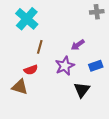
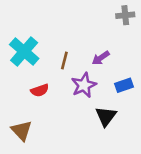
cyan cross: (27, 19) -> (24, 51), moved
brown line: (40, 47) -> (64, 61), moved
brown triangle: (20, 87) -> (22, 131), moved, turned 30

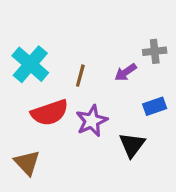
gray cross: (125, 15) -> (155, 51), moved
purple star: (84, 85) -> (92, 121), moved
red semicircle: (40, 90) -> (50, 113), size x1.6

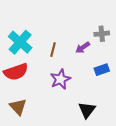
red semicircle: (50, 113) -> (16, 72), moved
black triangle: (132, 145) -> (87, 110), moved

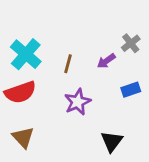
gray cross: (102, 34) -> (131, 43), turned -32

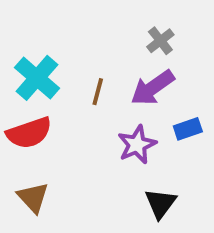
gray cross: (131, 43) -> (160, 41), moved
purple arrow: (106, 61) -> (153, 88), size x1.6
purple star: (78, 102) -> (137, 145), moved

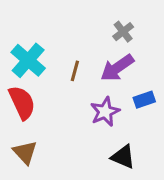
red semicircle: (29, 133) -> (22, 103), turned -96
black triangle: (160, 203) -> (123, 157), turned -44

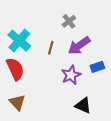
gray cross: (123, 32) -> (69, 21), moved

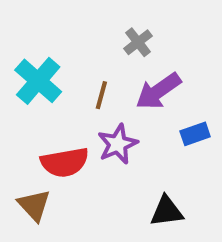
red semicircle: (15, 69) -> (65, 162), moved, turned 105
purple star: (71, 75) -> (118, 144), moved
black triangle: (83, 105) -> (167, 211), turned -30

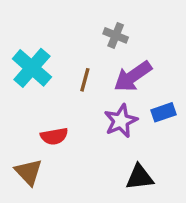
gray cross: (138, 42) -> (116, 35), turned -30
purple star: (118, 144) -> (121, 121), moved
red semicircle: (65, 162) -> (54, 136), size x0.7

